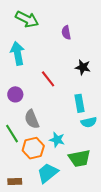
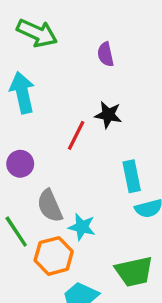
black star: (83, 67) -> (108, 115), moved
red line: (48, 79) -> (76, 135), turned 66
cyan star: (57, 140) -> (82, 227), moved

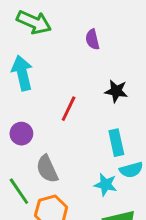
black star: (108, 115) -> (116, 91), moved
cyan star: (82, 227) -> (106, 185), moved

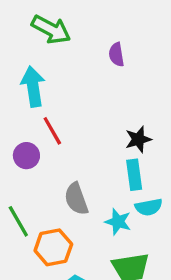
black star: (116, 91) -> (138, 139), moved, turned -30
red line: (69, 109) -> (52, 131), moved, turned -60
gray semicircle: (47, 169) -> (76, 199), moved

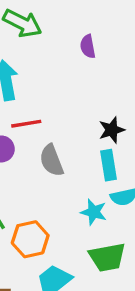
red line: (52, 131) -> (26, 124), turned -68
gray semicircle: (76, 199) -> (52, 160), moved

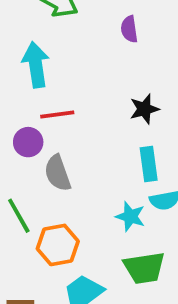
black star: (112, 130) -> (144, 109), moved
gray semicircle: (52, 160) -> (58, 173), moved

